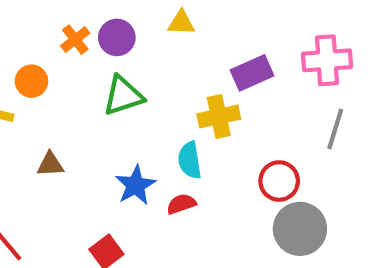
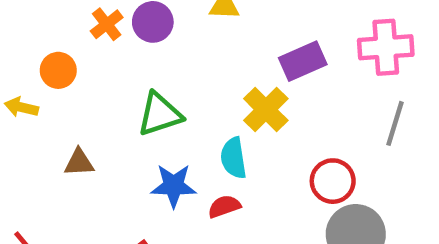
green triangle: (123, 96) -> (160, 114), moved
yellow cross: (219, 117) -> (266, 110), turned -33
blue star: (136, 185) -> (174, 186), turned 30

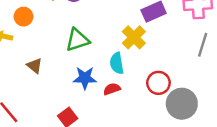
brown triangle: (79, 163) -> (35, 66), turned 42
red circle: (333, 181) -> (158, 83), moved

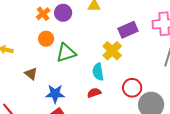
orange circle: (23, 17) -> (46, 39), moved
blue star: (85, 78) -> (55, 94), moved

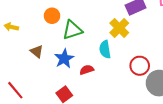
red semicircle: (94, 93) -> (87, 70), moved
blue star: (55, 94) -> (64, 59), moved, turned -30

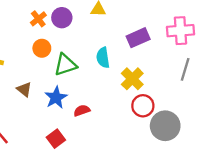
yellow cross: (119, 28) -> (132, 79), moved
cyan semicircle: (105, 49) -> (103, 58), moved

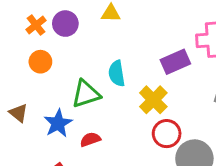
purple rectangle: (138, 38) -> (175, 62), moved
green triangle: (65, 65) -> (86, 94), moved

